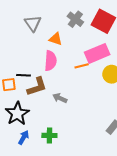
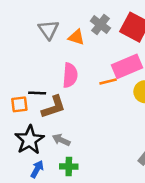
orange triangle: (56, 39) -> (76, 37), moved
gray arrow: (60, 98) -> (61, 140), moved

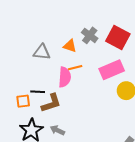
gray triangle: (48, 30) -> (42, 52), moved, turned -48
orange line: (108, 82) -> (75, 68), moved

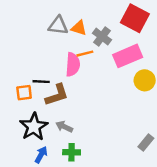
gray cross: (90, 35) -> (102, 37), moved
gray triangle: (42, 52) -> (58, 26), moved

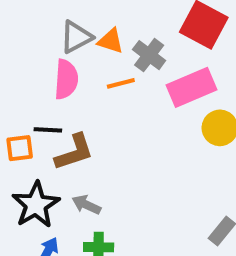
gray triangle: (58, 26) -> (76, 37), turned -35
pink semicircle: (73, 65) -> (66, 79), moved

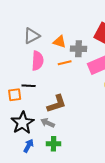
gray triangle: (76, 37) -> (32, 36), moved
gray cross: (149, 55) -> (79, 49), turned -35
brown L-shape: (74, 152) -> (57, 104), moved

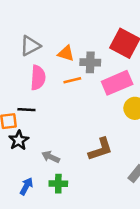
brown L-shape: (57, 104) -> (100, 149), moved
black star: (23, 123) -> (19, 140), moved, size x0.7

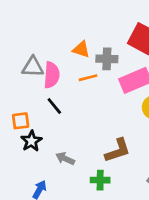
gray triangle: (30, 46) -> (33, 67), moved, turned 30
black line: (26, 110) -> (54, 106), moved, turned 48
green cross: (58, 184) -> (100, 180), moved

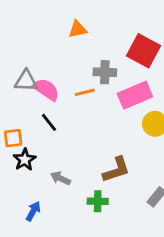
orange triangle: (81, 49) -> (78, 29), moved, turned -30
pink semicircle: (52, 75) -> (46, 89), turned -60

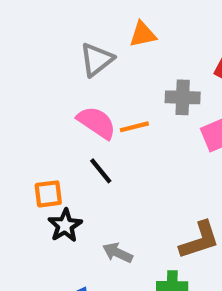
gray triangle: (26, 81) -> (97, 60), moved, turned -40
orange line: (85, 92) -> (134, 127), moved

